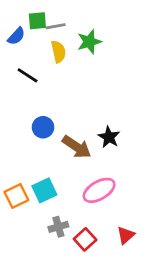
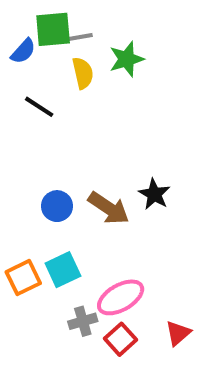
green square: (37, 21) -> (53, 29), size x1.4
blue circle: (43, 127) -> (57, 206), moved
pink ellipse: (99, 190) -> (121, 297), moved

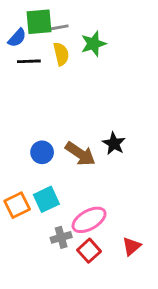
black line: (39, 107) -> (29, 61), moved, turned -35

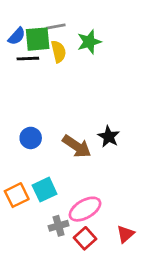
green square: (39, 22) -> (38, 39), moved
blue circle: (42, 152) -> (31, 138), moved

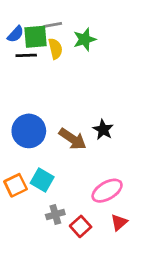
blue circle: (31, 138) -> (29, 131), size x1.6
cyan square: (45, 190) -> (42, 180), turned -35
pink ellipse: (85, 209) -> (107, 191), moved

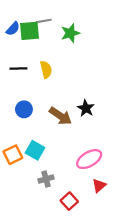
yellow semicircle: (55, 49) -> (46, 70), moved
black line: (26, 55) -> (18, 68), moved
blue circle: (29, 131) -> (24, 109), size x0.6
red square: (81, 226) -> (69, 201), moved

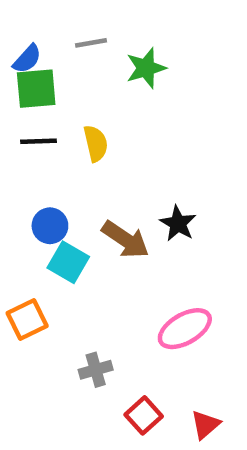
green square: (29, 31) -> (36, 89), moved
cyan square: (35, 150) -> (68, 262), moved
red triangle: (99, 186) -> (205, 425), moved

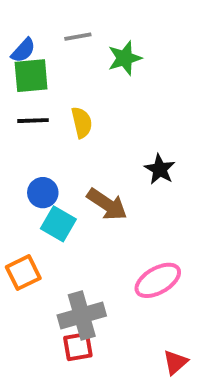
black star: (178, 223) -> (160, 169), moved
gray cross: (96, 370) -> (82, 315), size x1.6
red square: (144, 415) -> (78, 347), moved, turned 32

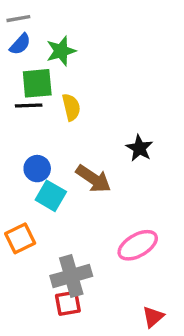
gray line: (78, 37) -> (18, 19), moved
green star: (125, 58) -> (61, 51), moved
green square: (31, 76) -> (37, 83), moved

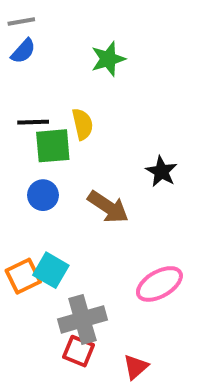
green star: (61, 51) -> (108, 59), moved
green square: (37, 83) -> (53, 146), moved
cyan square: (51, 196) -> (51, 270), moved
red square: (68, 303) -> (79, 351), turned 32
red triangle: (153, 317) -> (136, 367), moved

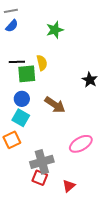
black star: (161, 171) -> (90, 80), moved
cyan square: (51, 270) -> (21, 118), moved

